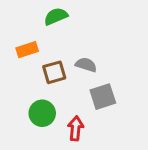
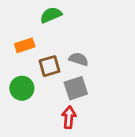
gray square: (103, 97) -> (76, 88), moved
green circle: (42, 113) -> (22, 88), moved

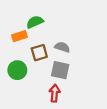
green semicircle: (51, 15) -> (35, 22), moved
gray square: (76, 88) -> (60, 70), turned 30

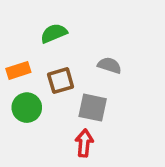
orange rectangle: (20, 36) -> (18, 70), moved
gray semicircle: (62, 47) -> (110, 65), moved

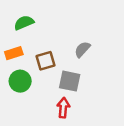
green semicircle: (54, 33) -> (24, 23), moved
gray semicircle: (110, 65) -> (82, 49), turned -66

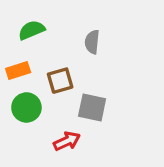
gray semicircle: (82, 49) -> (92, 42), moved, turned -36
red arrow: (63, 108) -> (67, 141), moved, turned 60

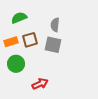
brown square: (60, 81) -> (30, 40), moved
gray square: (92, 107) -> (53, 45), moved

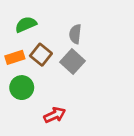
brown square: (30, 40) -> (41, 55), turned -35
gray square: (53, 45) -> (72, 61), turned 30

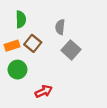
green semicircle: (26, 24) -> (21, 19), turned 112
gray square: (72, 61) -> (71, 50), moved

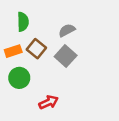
gray semicircle: (60, 27) -> (67, 30), turned 56
gray square: (71, 50) -> (66, 56), moved

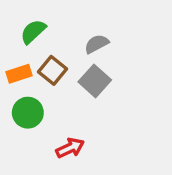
green semicircle: (23, 22) -> (33, 32), turned -132

